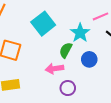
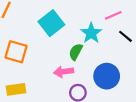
blue circle: (89, 59) -> (107, 76), moved, size x1.5

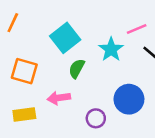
green semicircle: (76, 52) -> (77, 69), moved
pink arrow: (64, 72) -> (59, 98), moved

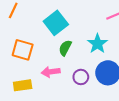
cyan star: (111, 49) -> (97, 44), moved
purple circle: (96, 118) -> (81, 77), moved

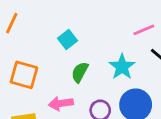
cyan square: (56, 23) -> (68, 40), size x0.6

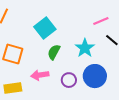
cyan square: (68, 40) -> (45, 28), size x1.5

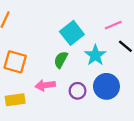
cyan square: (45, 28) -> (72, 33), moved

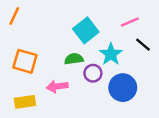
green semicircle: (61, 60) -> (74, 59), turned 54
purple circle: (78, 91) -> (93, 73), moved

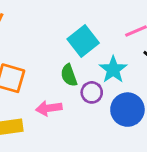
green semicircle: (74, 59) -> (69, 75), turned -102

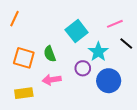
green semicircle: (69, 75) -> (50, 54), moved

